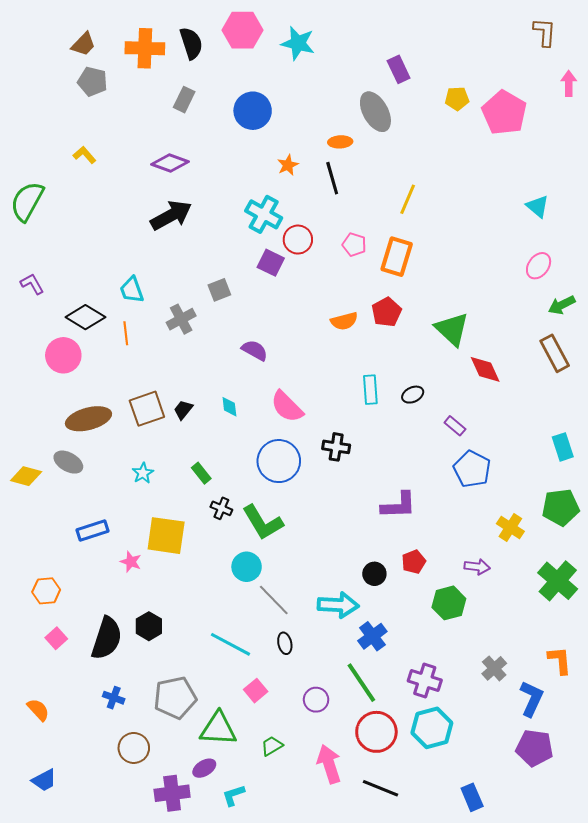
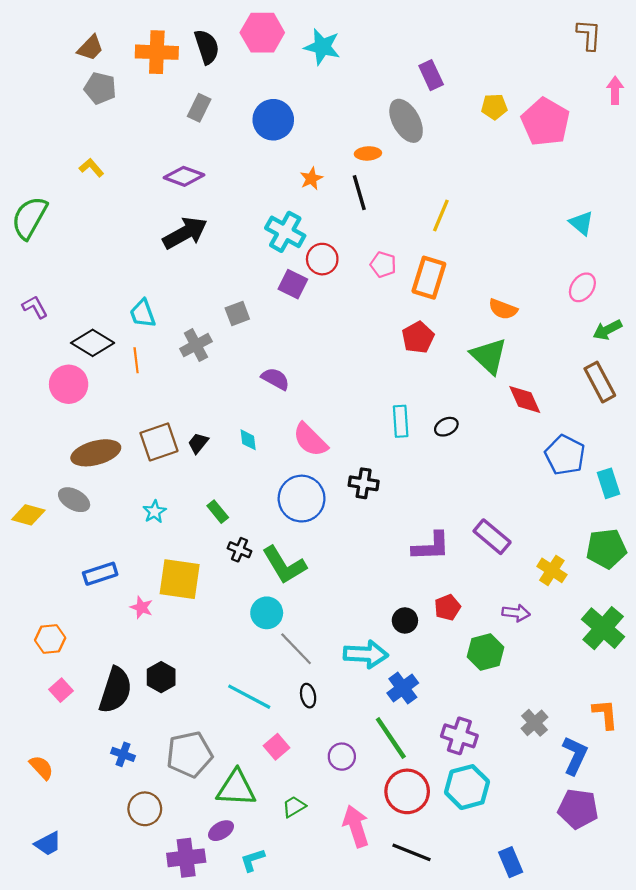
orange semicircle: (344, 321) -> (503, 309), moved, turned 36
purple rectangle: (455, 426) -> (492, 537), moved, size x1.6
blue pentagon: (472, 469) -> (565, 455), moved

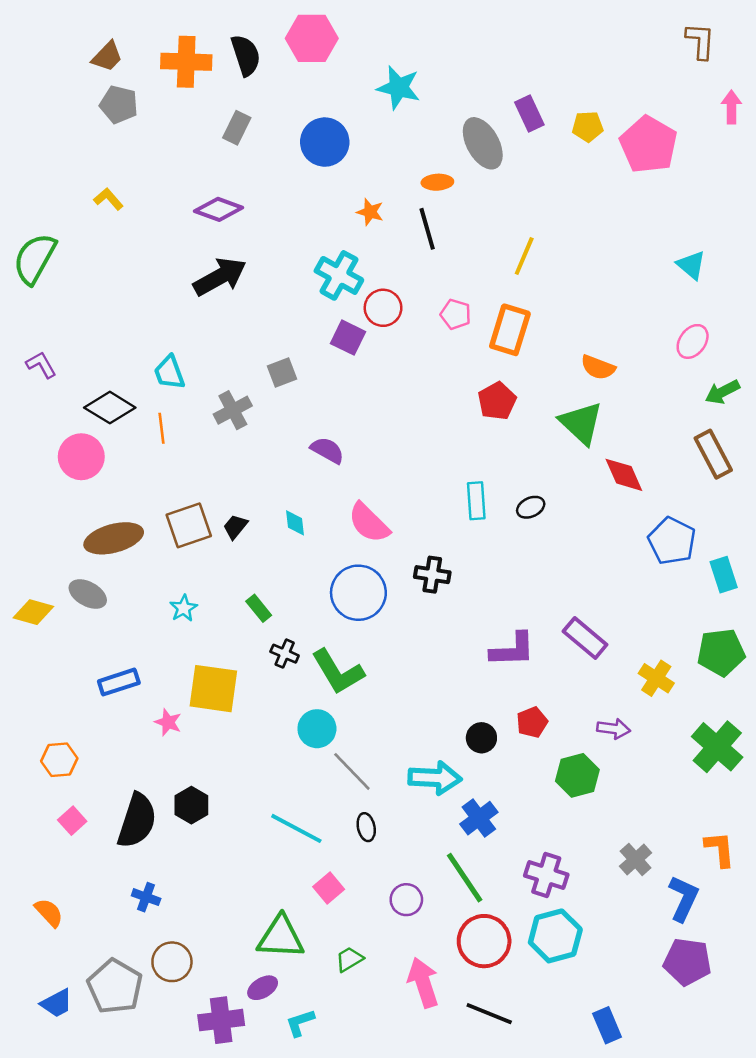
cyan star: (322, 47) -> (399, 88), moved
purple rectangle: (431, 75) -> (529, 114), moved
orange star: (311, 179) -> (370, 212), turned -30
gray pentagon: (189, 754) -> (115, 986), moved, turned -30

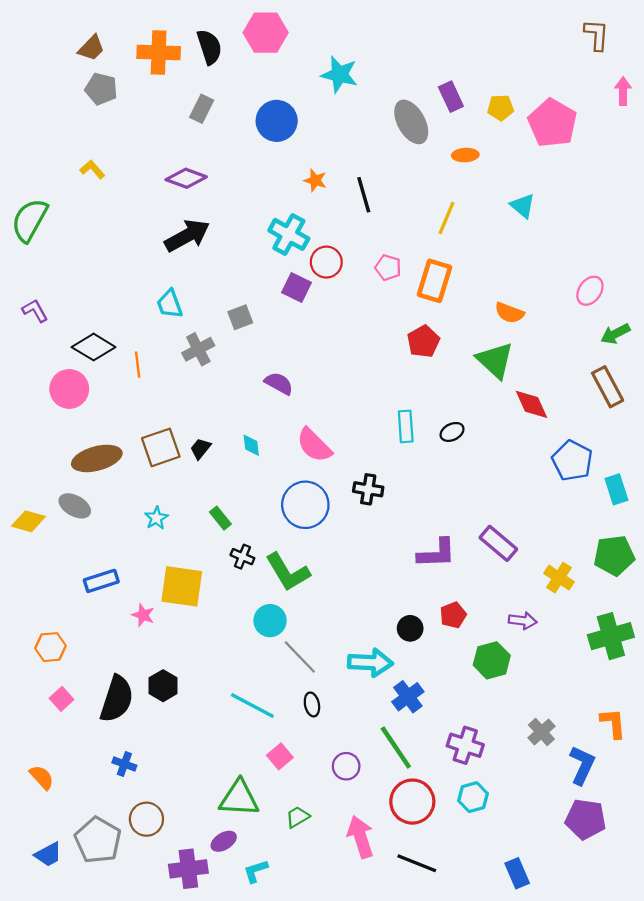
orange ellipse: (437, 182) -> (465, 155), moved
cyan triangle: (691, 265) -> (523, 206), moved
cyan trapezoid: (169, 373) -> (170, 304), moved
green cross: (717, 747) -> (611, 636), turned 33
cyan hexagon: (555, 936) -> (473, 797), size x0.7

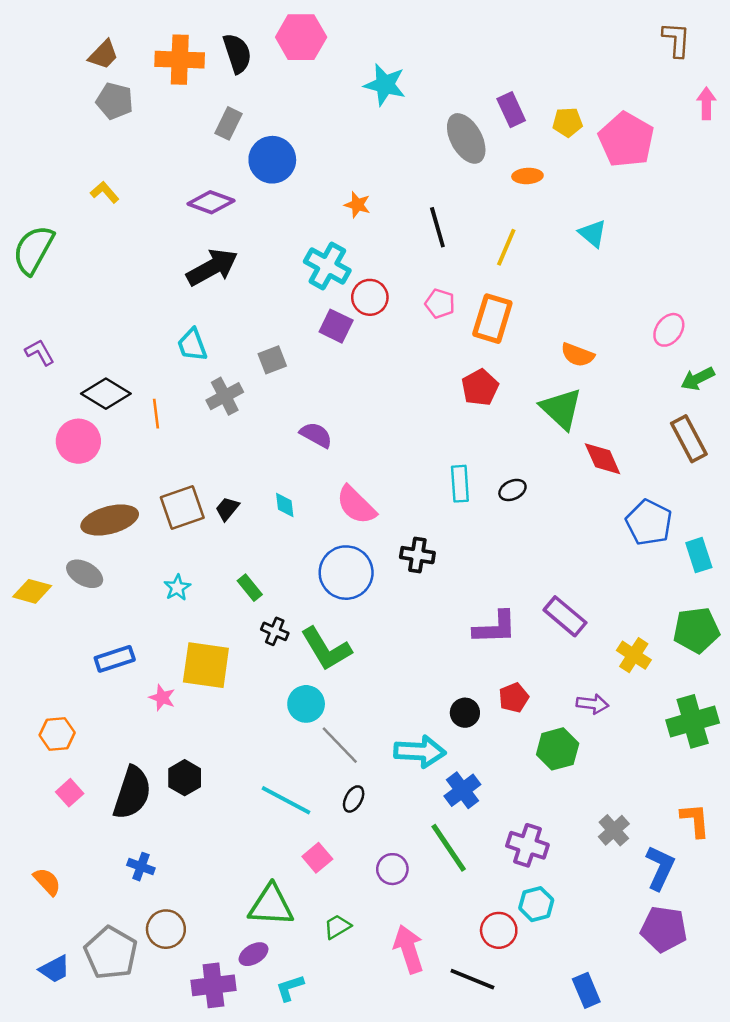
blue circle: (277, 121) -> (272, 160), moved
black line: (364, 195) -> (437, 227), moved
black ellipse: (312, 704) -> (354, 799), turned 40
red circle: (412, 802) -> (499, 930), moved, size x0.7

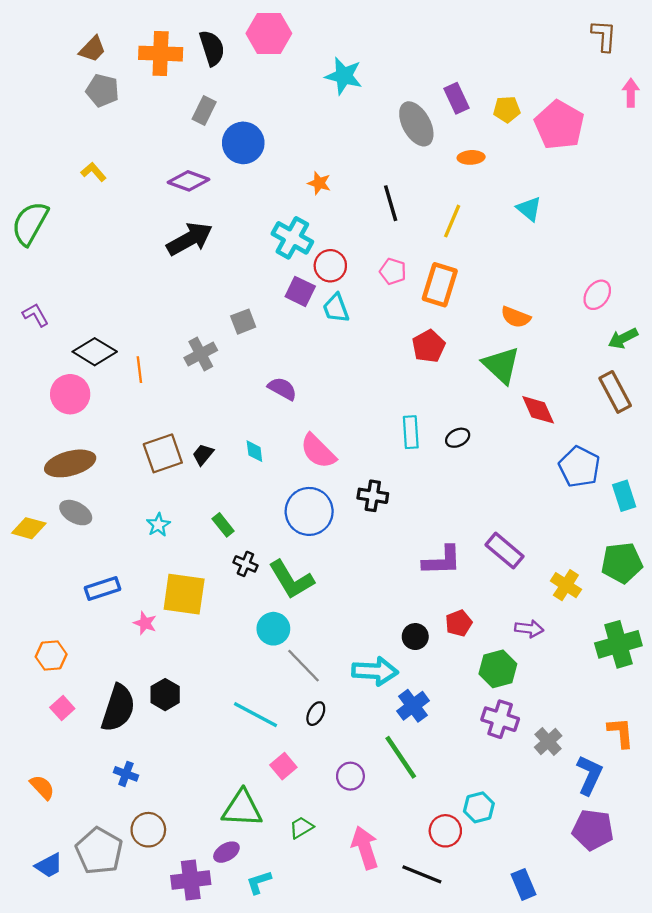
cyan trapezoid: (192, 345) -> (336, 308), moved
brown ellipse: (110, 520) -> (70, 463), moved
purple cross: (527, 845) -> (500, 719), moved

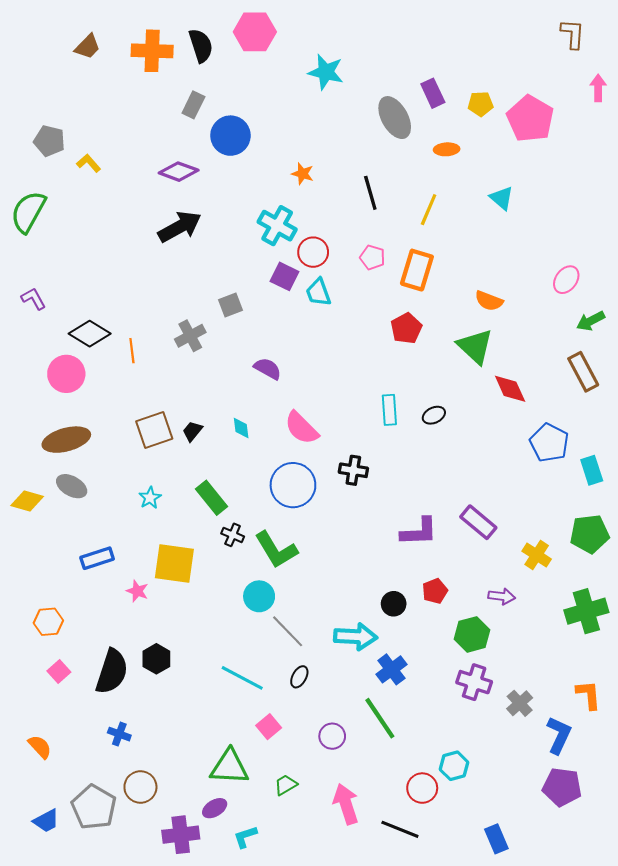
gray pentagon: (103, 90) -> (49, 141), moved
green rectangle: (223, 525) -> (211, 498), size x1.5

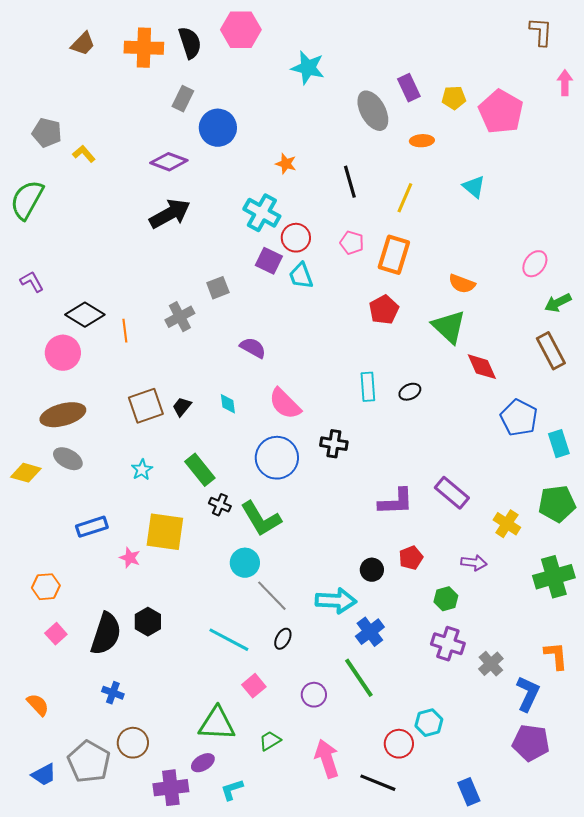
green hexagon: (472, 634) -> (446, 599), size x0.7

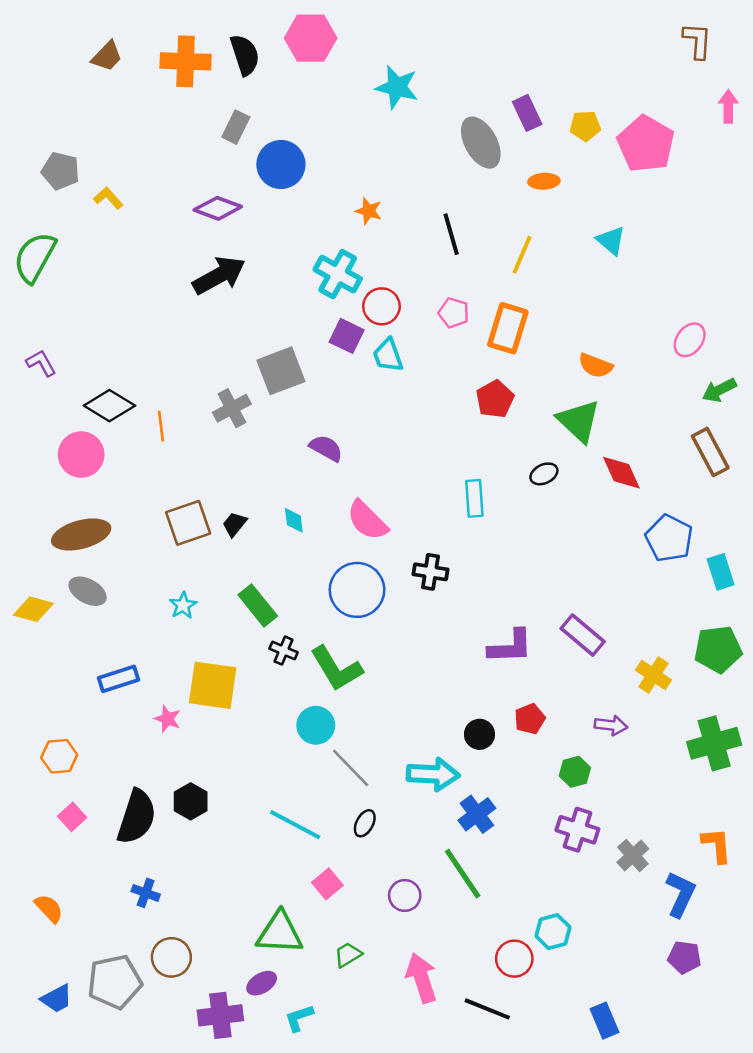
gray square: (218, 288) -> (281, 371), size x1.6
black ellipse: (410, 392) -> (544, 474), moved
purple pentagon: (531, 743) -> (684, 957), size x0.7
gray pentagon: (89, 762) -> (115, 982), turned 30

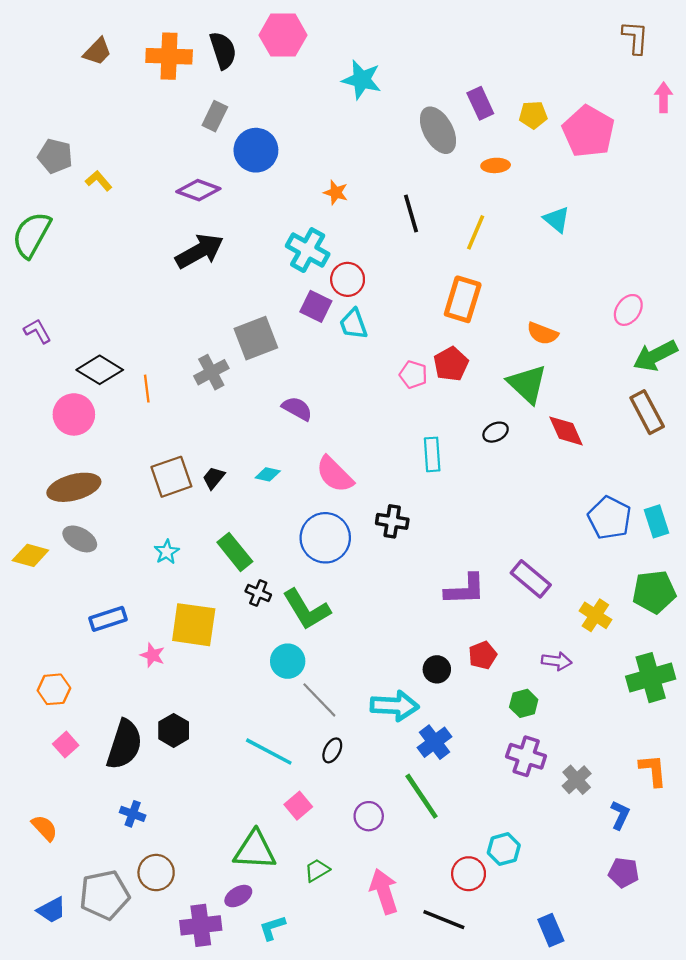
pink pentagon: (454, 313) -> (413, 375), moved
green arrow: (719, 390) -> (655, 356), size x1.4
cyan diamond: (294, 520) -> (268, 474), turned -70
blue pentagon: (669, 538) -> (609, 518), moved
blue L-shape: (681, 894) -> (620, 815), size x0.7

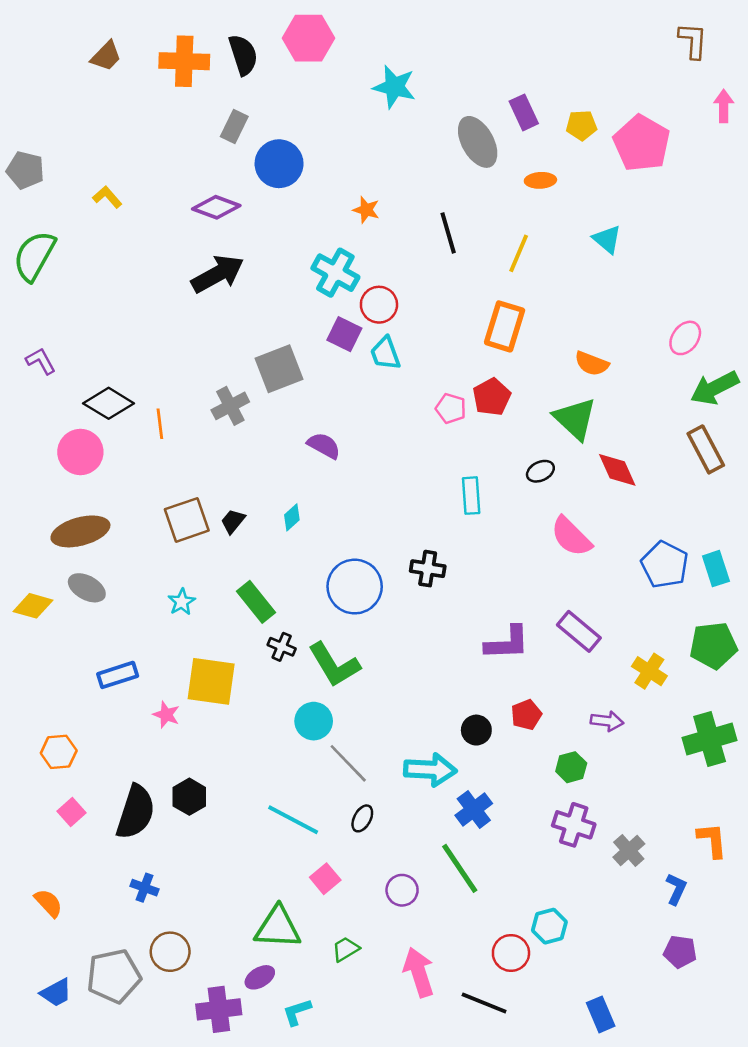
gray pentagon: (55, 156) -> (25, 170), moved
cyan diamond: (268, 474) -> (292, 517), turned -55
pink semicircle: (335, 474) -> (571, 537), moved

